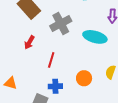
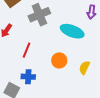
orange circle: (84, 78) -> (59, 60), moved

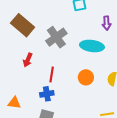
blue cross: (28, 77) -> (47, 94), moved

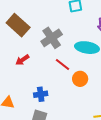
red arrow: (28, 60) -> (22, 60), turned 32
red line: (52, 74) -> (63, 64), moved, turned -63

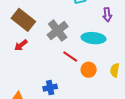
red arrow: (22, 60) -> (21, 45), moved

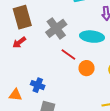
brown rectangle: (23, 20) -> (22, 17), turned 35
blue cross: (50, 88) -> (38, 85), moved, turned 32

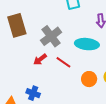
red arrow: (19, 42) -> (40, 59), moved
orange circle: (87, 68) -> (89, 79), moved

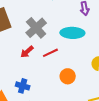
red line: (63, 62) -> (50, 53), turned -56
orange circle: (89, 79) -> (68, 76), moved

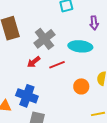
orange circle: (68, 76) -> (81, 86), moved
blue cross: (23, 86) -> (27, 96), size x1.5

